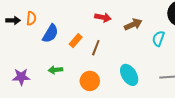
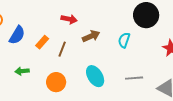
brown arrow: (133, 24) -> (91, 36), moved

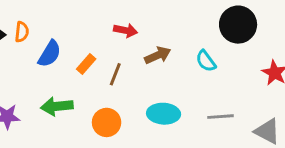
cyan semicircle: (124, 40) -> (206, 61), turned -56
green arrow: (22, 71) -> (57, 106), size x1.5
cyan ellipse: (95, 76) -> (164, 114), turned -55

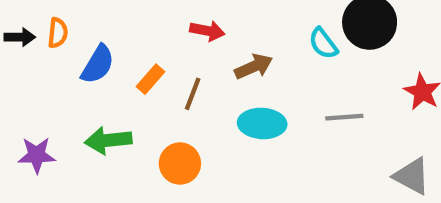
cyan semicircle: (206, 61) -> (323, 43), moved
cyan ellipse: (164, 114) -> (262, 123), moved
gray line: (220, 117) -> (344, 117), moved

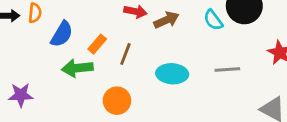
brown arrow: (254, 67) -> (166, 20), moved
green arrow: (108, 140) -> (77, 68), moved

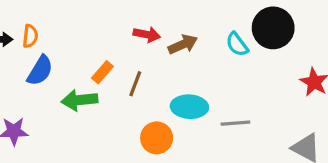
blue semicircle: (62, 34) -> (40, 71), moved
gray line: (227, 70) -> (235, 123), moved
orange circle: (117, 101) -> (157, 138), moved

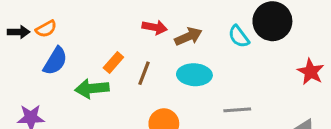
orange semicircle: (30, 36) -> (46, 29), turned 55
cyan ellipse: (189, 107) -> (194, 75), moved

